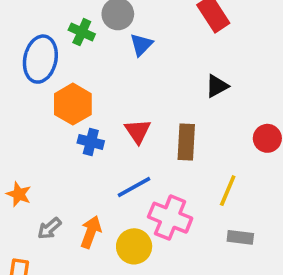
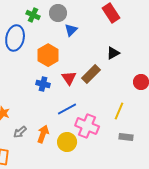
green cross: (82, 32) -> (33, 15), moved
orange hexagon: (73, 104) -> (48, 55), moved
brown rectangle: (186, 142) -> (91, 74), moved, turned 42

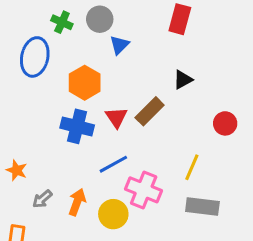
red rectangle: (111, 13) -> (180, 19), turned 48
blue cross: (43, 84) -> (77, 126), size x1.5
gray rectangle: (126, 137) -> (202, 207), size x1.5

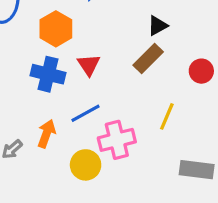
brown rectangle: (150, 111) -> (148, 59), moved
pink cross: (144, 190) -> (117, 140), turned -36
orange arrow: (77, 202) -> (46, 134), moved
gray rectangle: (202, 207) -> (197, 170), moved

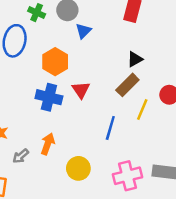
blue line: (86, 113) -> (110, 128), moved, turned -45
yellow line: (167, 116) -> (142, 109), moved
pink cross: (117, 140) -> (127, 176), moved

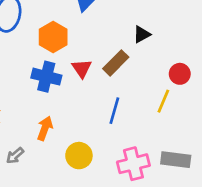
brown rectangle: (127, 85) -> (116, 63), moved
yellow line: (142, 109) -> (163, 101), moved
gray arrow: (21, 156) -> (15, 156), moved

